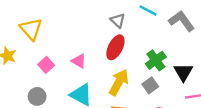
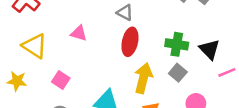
green cross: (156, 60) -> (177, 44), turned -30
pink triangle: (79, 61) -> (79, 33), moved

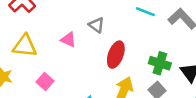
gray triangle: (125, 12) -> (96, 25), moved
yellow triangle: (35, 46) -> (25, 46), turned -35

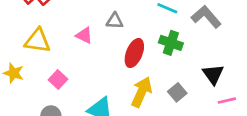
gray triangle: (96, 25) -> (115, 21), turned -35
green cross: (160, 63) -> (171, 43), moved

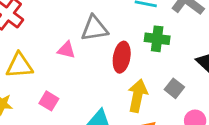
gray triangle: (115, 21) -> (94, 28), size x1.5

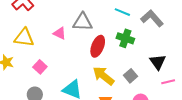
yellow arrow: (138, 96) -> (103, 76), turned -75

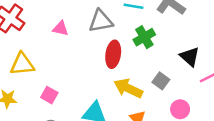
gray triangle: (83, 22) -> (101, 21), moved
pink triangle: (60, 33) -> (61, 28), moved
green cross: (125, 38) -> (144, 37), turned -36

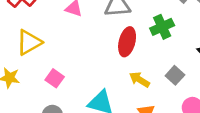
yellow triangle: (22, 64) -> (29, 42), turned -30
yellow arrow: (128, 88) -> (139, 80), size x0.7

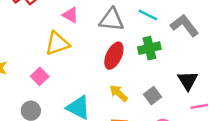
yellow triangle: (29, 42) -> (57, 43), moved

